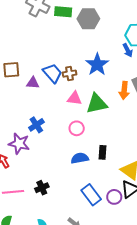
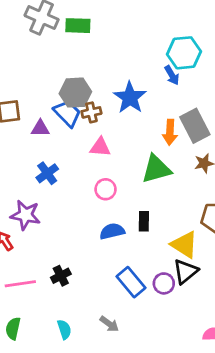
gray hexagon: (88, 19) -> (75, 93), moved
green triangle: (97, 104) -> (156, 169), moved
blue cross: (36, 125) -> (47, 173), moved

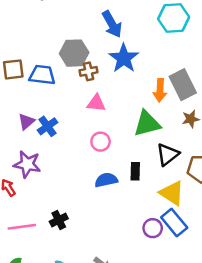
blue arrow: (172, 75) -> (112, 24), moved, size x1.5
blue trapezoid: (67, 113) -> (42, 75), moved, turned -40
purple triangle: (40, 128) -> (26, 122), moved, turned -42
black triangle: (185, 272) -> (168, 154), moved
blue rectangle: (131, 282) -> (174, 223), moved

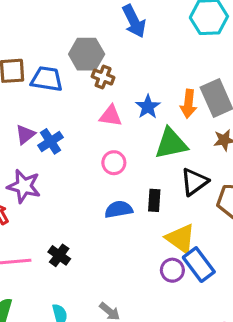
blue star: (124, 58) -> (148, 107), moved, size x0.7
brown cross: (89, 71) -> (103, 77), turned 30
yellow triangle: (172, 193) -> (181, 239), moved
black cross: (59, 220) -> (59, 255), turned -30

